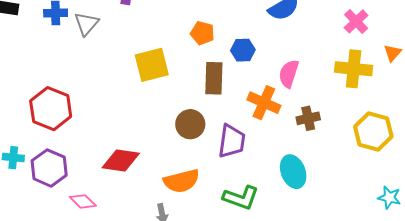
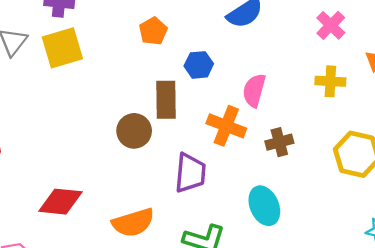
orange pentagon: (202, 33) -> (153, 31), moved, turned 30
yellow square: (152, 65) -> (62, 48), moved
yellow cross: (354, 69) -> (330, 81), size x0.7
brown circle: (190, 124) -> (134, 131), moved

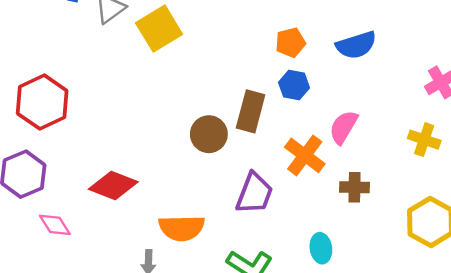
orange pentagon: (153, 31) -> (290, 43), moved
yellow square: (62, 48) -> (159, 29), turned -30
cyan ellipse: (264, 206) -> (321, 248), size x0.7

